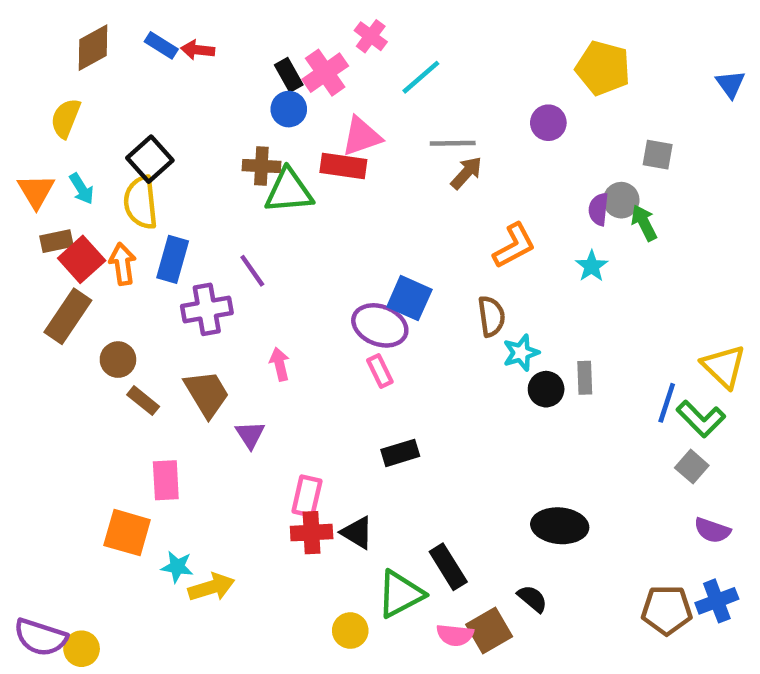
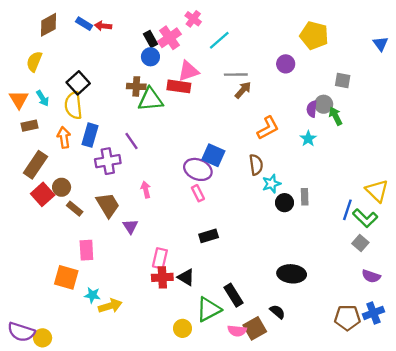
red square: (82, 259) -> (43, 194), moved

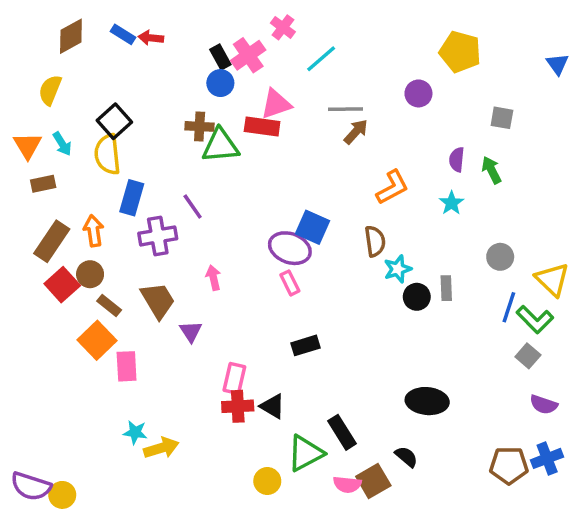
gray circle: (324, 104) -> (500, 257), moved
orange arrow: (64, 137) -> (94, 231), moved
orange square: (66, 277) -> (97, 340), moved, turned 30

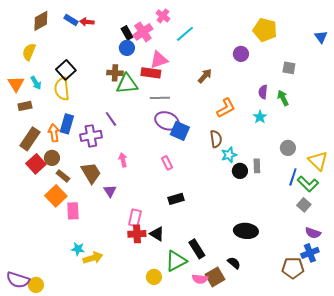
gray line: (345, 109) -> (160, 98), moved
blue rectangle: (132, 198) -> (67, 124), moved
purple ellipse: (290, 248) -> (167, 121), moved
blue cross: (547, 458) -> (310, 253), moved

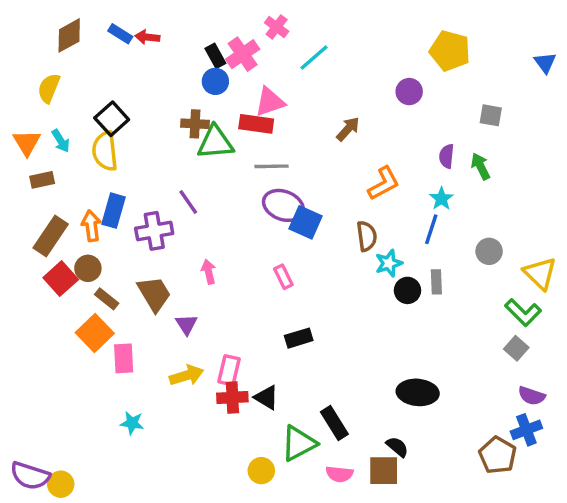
blue line: (293, 177) -> (431, 229), moved
yellow arrow: (93, 258) -> (186, 375), moved
brown pentagon: (293, 268) -> (498, 455), turned 30
brown square: (215, 277) -> (384, 471), moved, turned 30

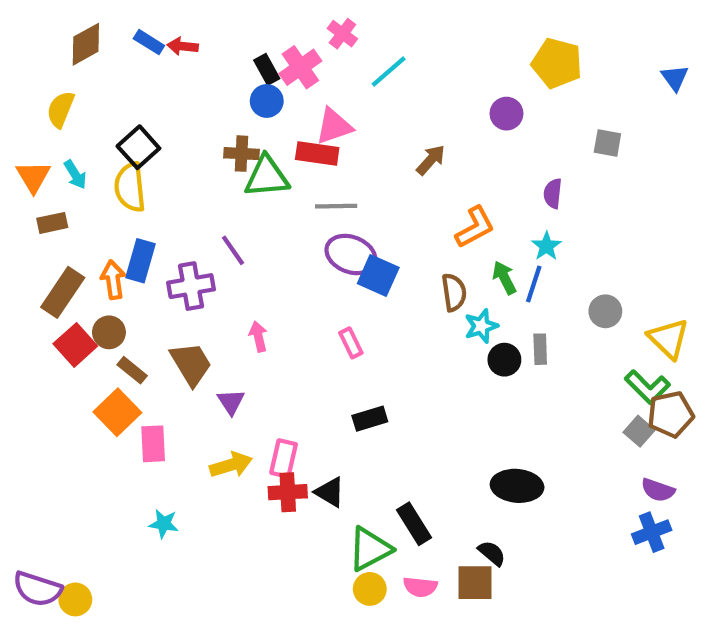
green arrow: (481, 166) -> (504, 278), moved
brown pentagon: (498, 455) -> (671, 414), moved, turned 30
yellow circle: (261, 471) -> (370, 589), moved

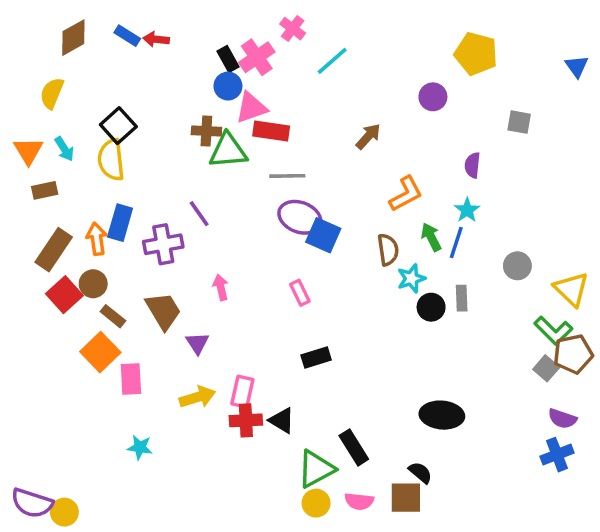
pink triangle: (334, 126) -> (251, 108), moved

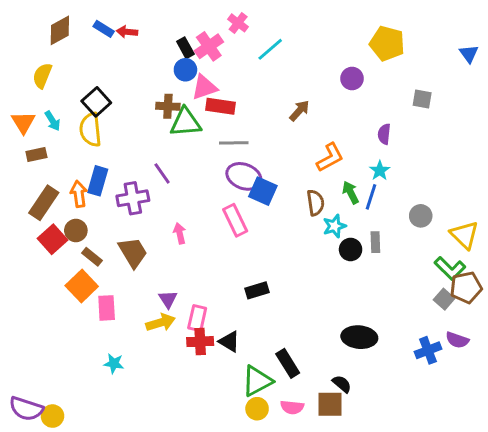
pink rectangle: (300, 293) -> (235, 220), moved, size x1.5
purple triangle: (197, 343) -> (168, 299), moved
blue cross: (557, 455) -> (428, 350), moved

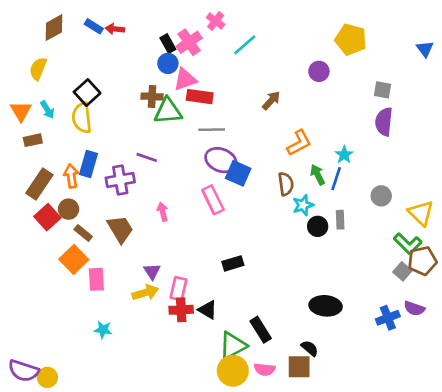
purple semicircle: (384, 134) -> (384, 122), moved, size x1.5
purple line: (162, 173) -> (147, 157), turned -36
yellow circle: (257, 409) -> (233, 371), size x1.5

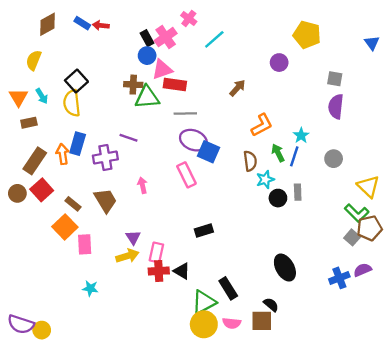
gray circle: (381, 196) -> (334, 159), moved
brown circle: (69, 209) -> (17, 193), moved
black ellipse: (326, 306) -> (285, 268), turned 56
purple semicircle: (414, 308) -> (363, 270), turned 138

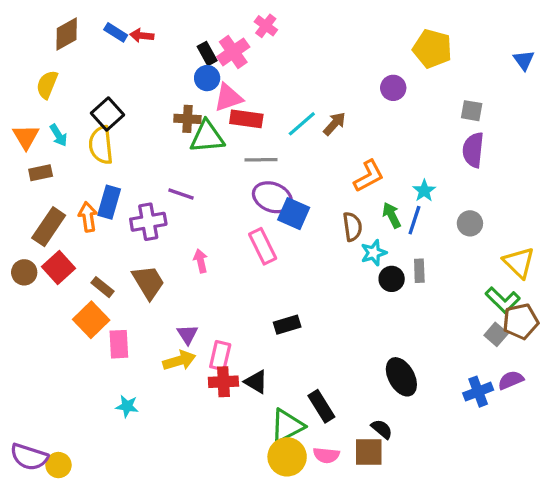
cyan line: (214, 39) -> (302, 124), moved

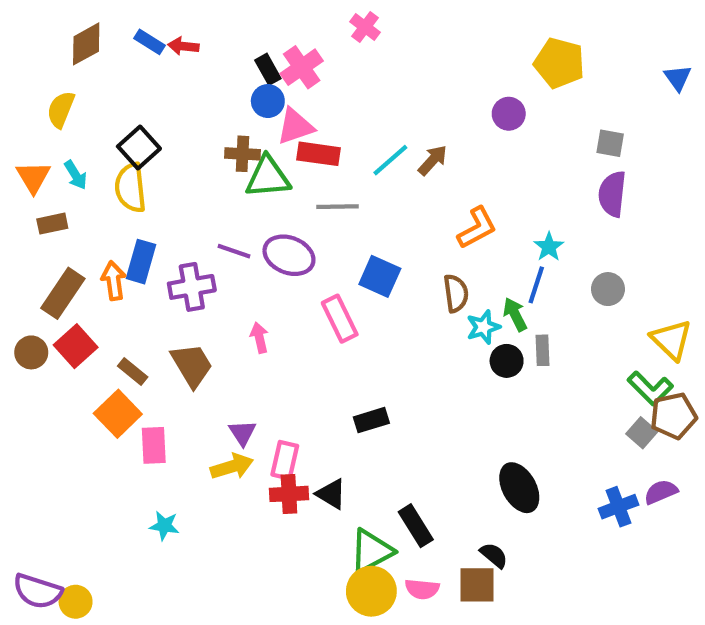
pink cross: (266, 26) -> (365, 27), moved
purple ellipse: (272, 197) -> (289, 255), moved
green arrow: (392, 215) -> (515, 314), moved

